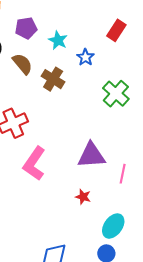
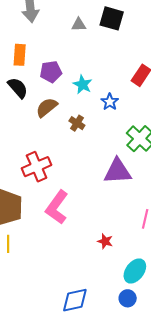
brown semicircle: (22, 64) -> (47, 107), turned -90
brown cross: (53, 79) -> (77, 123), size x0.7
purple triangle: (91, 155) -> (118, 171), moved

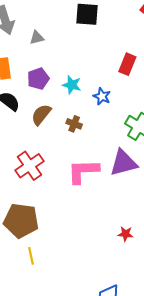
gray triangle: (79, 25) -> (37, 38), moved
red cross: (37, 167) -> (29, 166), moved
pink L-shape: (57, 207) -> (83, 171), moved, turned 64

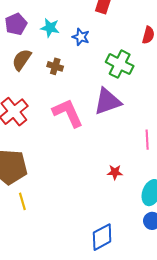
pink L-shape: (83, 171) -> (68, 113), turned 72

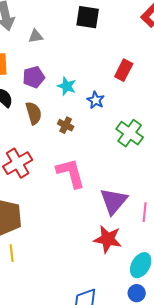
brown semicircle: (22, 60) -> (34, 113), turned 120
purple triangle: (107, 101) -> (114, 201), moved, turned -40
red star: (115, 172) -> (108, 239), size x1.8

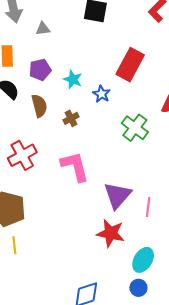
red rectangle: (124, 70) -> (130, 65), size x1.5
brown cross: (66, 125) -> (71, 118), turned 35

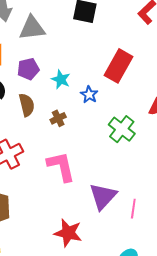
gray triangle: (43, 29) -> (32, 28), size x1.8
red star: (111, 233) -> (68, 233), moved

